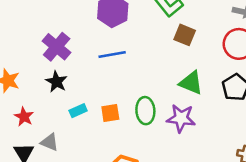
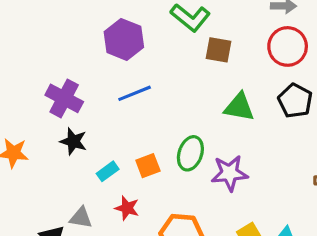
green ellipse: (145, 111) -> (190, 153), turned 35
red star: (24, 117) -> (127, 208), moved
purple star: (181, 118) -> (230, 173), moved

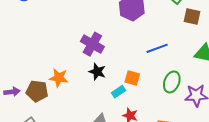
blue line: (135, 93) -> (157, 48), moved
orange square: (148, 166) -> (132, 78), moved, turned 35

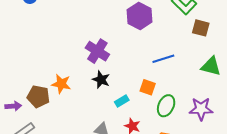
orange square: (132, 78) -> (148, 87), moved
green ellipse: (172, 82) -> (166, 106), moved
purple arrow: (12, 92) -> (13, 106), moved

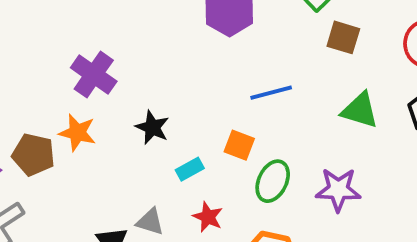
purple cross: (97, 51) -> (94, 75), moved

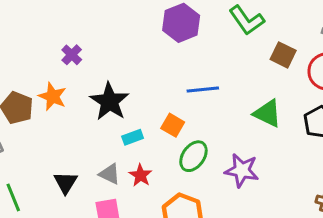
brown square: (343, 37) -> (283, 55), moved
purple cross: (94, 75) -> (72, 55), size x0.6
black star: (152, 127) -> (109, 102), size x1.5
gray triangle: (150, 222) -> (110, 174), moved

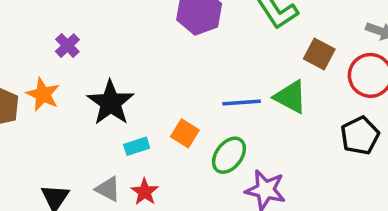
blue line: (203, 89) -> (242, 103), moved
green triangle: (267, 113) -> (291, 97), moved
green ellipse: (193, 156) -> (229, 155), moved

